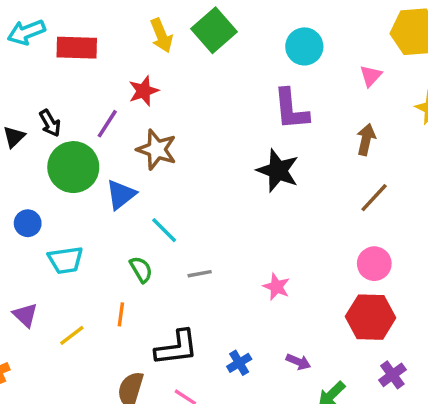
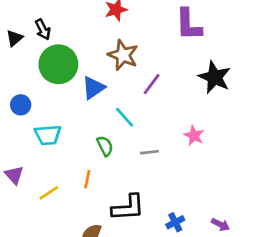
purple L-shape: (291, 109) -> (189, 25), moved
purple line: (107, 124) -> (152, 84), moved
pink star: (276, 287) -> (194, 136), moved

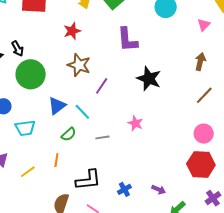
blue triangle: (93, 88) -> (57, 106), moved
green semicircle: (105, 146) -> (69, 134), turned 77

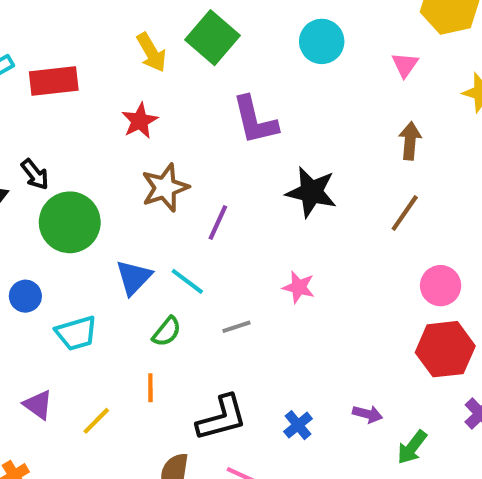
brown star: (79, 65) -> (165, 188), turned -30
brown line: (204, 95) -> (405, 213), moved

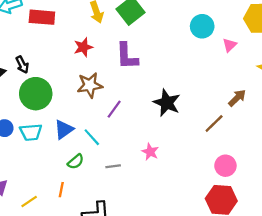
cyan circle: (322, 41) -> (202, 26), moved
purple L-shape: (255, 120) -> (127, 56), moved
brown arrow: (410, 141) -> (237, 98), moved, turned 30
cyan trapezoid: (76, 333) -> (31, 132), moved

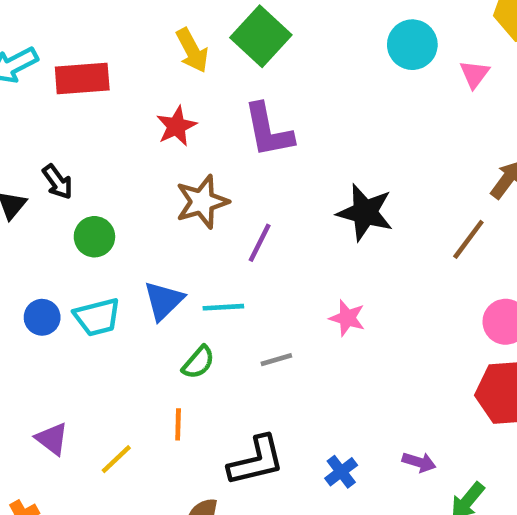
green circle: (36, 94) -> (94, 237), size x0.6
cyan line: (92, 137) -> (223, 307), turned -42

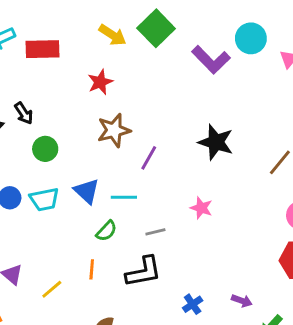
yellow arrow: (192, 50) -> (112, 35), turned -32
purple L-shape: (268, 130) -> (211, 60), moved, turned -36
blue triangle: (164, 301) -> (87, 191), turned -36
black L-shape: (256, 461) -> (144, 272), moved

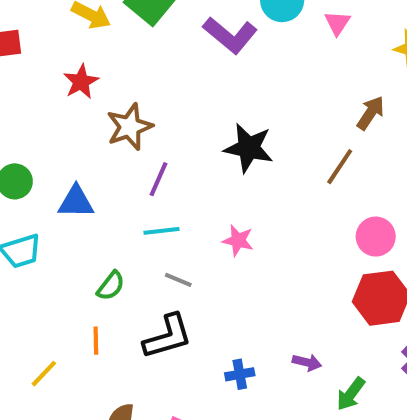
brown star: (114, 130) -> (130, 127), moved
blue triangle: (87, 191) -> (76, 202), moved, turned -36
cyan line: (124, 197) -> (162, 231), moved
gray line: (155, 232) -> (178, 280), turned 42
blue cross: (193, 304) -> (240, 374), turned 30

